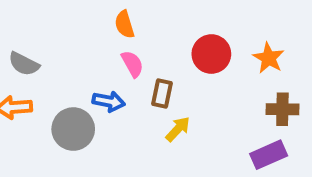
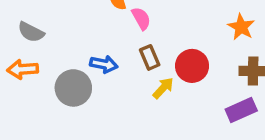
red circle: (211, 54) -> (192, 66), moved
pink semicircle: (132, 64) -> (141, 18), moved
brown rectangle: (162, 93) -> (150, 57), turned -35

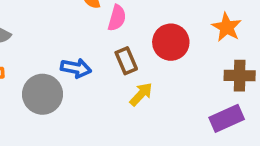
pink semicircle: (141, 18) -> (117, 18), turned 45
red circle: (192, 66) -> (171, 42), moved

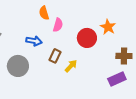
orange star: (227, 27) -> (108, 27), moved
brown rectangle: (126, 61) -> (55, 56), moved, turned 48
blue arrow: (76, 68) -> (34, 41), moved

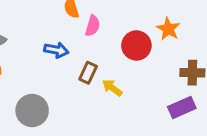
gray circle: (18, 66) -> (32, 111), moved
yellow arrow: (71, 66) -> (112, 88), turned -96

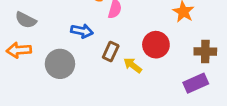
red circle: (136, 45) -> (156, 45), moved
gray circle: (32, 111) -> (60, 64), moved

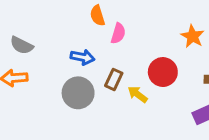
gray circle: (60, 64) -> (78, 93), moved

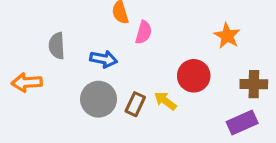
gray semicircle: (22, 45) -> (57, 46), moved, turned 60
brown rectangle: (114, 79) -> (135, 104), moved

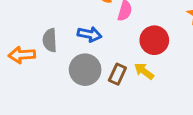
gray semicircle: (57, 46) -> (50, 40), moved
red circle: (194, 76) -> (154, 40), moved

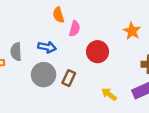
yellow arrow: (144, 71) -> (109, 94), moved

